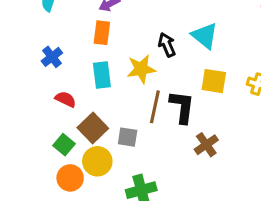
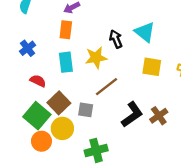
brown line: (155, 107) -> (107, 87), turned 40
black L-shape: (182, 107) -> (132, 114), moved, turned 48
green square: (64, 145) -> (37, 116), size x1.6
brown cross: (206, 145) -> (159, 116), moved

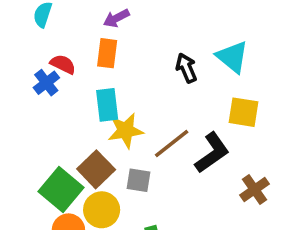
yellow star: (96, 58) -> (126, 131), moved
red semicircle: (38, 81) -> (63, 64), moved
black L-shape: (132, 114) -> (212, 153), moved

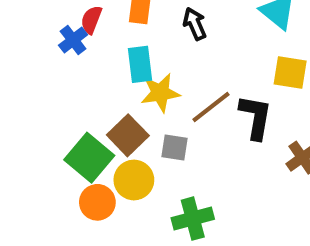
red semicircle: (63, 64) -> (91, 20), turned -95
black arrow: (186, 68) -> (195, 24), moved
black L-shape: (212, 153) -> (256, 117), turned -45

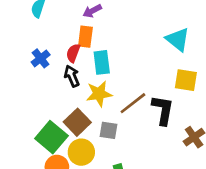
red semicircle: (91, 20) -> (73, 53), moved
black arrow: (195, 24) -> (72, 76), moved
cyan rectangle: (140, 64) -> (102, 62), moved

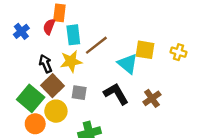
cyan triangle: (178, 39) -> (128, 64), moved
black arrow: (72, 76) -> (46, 64), moved
brown line: (133, 103) -> (96, 45), moved
black L-shape: (163, 110) -> (116, 94), moved, turned -40

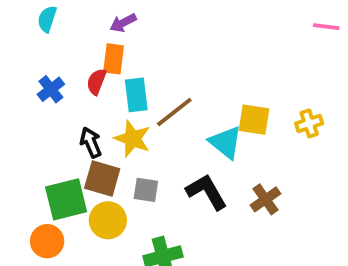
yellow cross: (179, 52) -> (309, 123), turned -35
yellow star: (71, 61) -> (133, 139), turned 30
brown square: (53, 86) -> (102, 179), turned -30
green square: (31, 98) -> (66, 199), turned 36
orange circle: (35, 124) -> (47, 241), moved

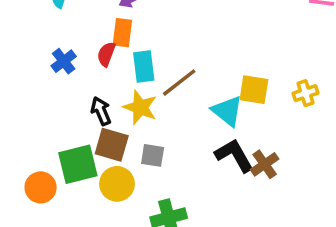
black L-shape: (207, 192) -> (234, 155), moved
orange circle: (47, 241) -> (41, 187), moved

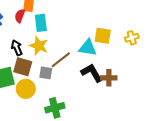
brown line: (179, 83) -> (61, 60), moved
cyan triangle: (227, 111) -> (88, 48), turned -30
brown cross: (265, 164) -> (109, 78), turned 35

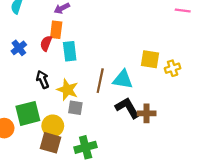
yellow square: (103, 36) -> (150, 59), moved
yellow star: (39, 46) -> (67, 90), moved
brown line: (61, 60) -> (100, 81), moved, turned -40
brown square: (23, 67) -> (51, 143), moved

